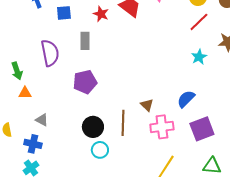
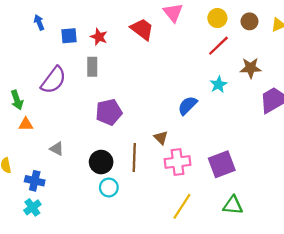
red star: (101, 14) -> (99, 37), moved
purple semicircle: (50, 53) -> (53, 80), turned 48
purple pentagon: (85, 82) -> (109, 112), moved
blue semicircle: (186, 99) -> (187, 106), moved
gray triangle: (42, 120) -> (57, 149), moved

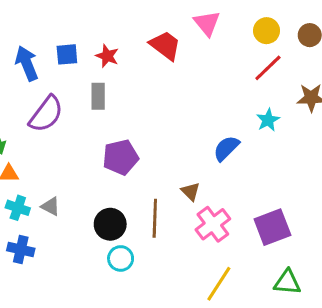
blue arrow: (39, 22) -> (27, 63), moved, size x1.6
pink cross: (178, 162) -> (213, 224), turned -30
cyan cross: (32, 207) -> (18, 208), moved, turned -35

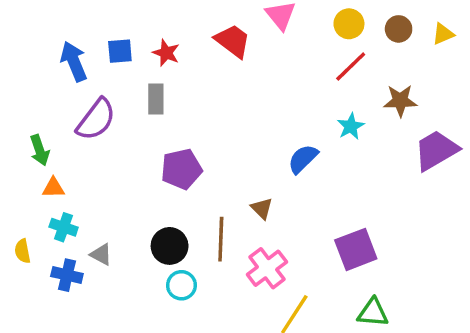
gray triangle: (51, 206) -> (101, 255), moved
pink cross: (213, 224) -> (267, 268), moved

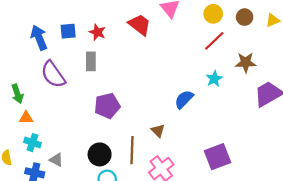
purple semicircle: (96, 119) -> (53, 74), turned 108

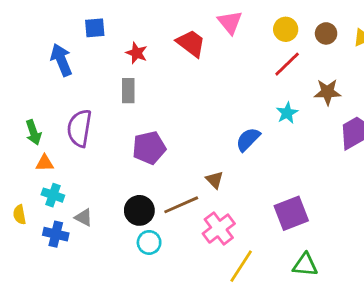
blue square: (68, 31) -> (95, 28), moved
purple semicircle: (53, 74) -> (79, 128), moved, turned 44
brown line: (132, 150) -> (181, 205), turned 64

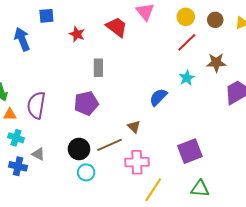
gray rectangle: (128, 91) -> (98, 68), moved
purple semicircle: (79, 128) -> (36, 105), moved
pink cross: (219, 229) -> (137, 162), turned 35

